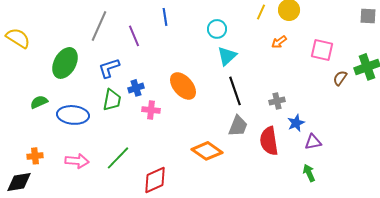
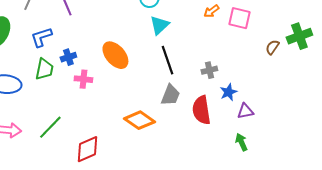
pink square: (322, 50) -> (239, 18), moved

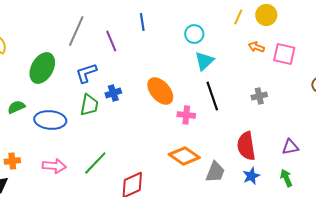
orange arrow: (211, 11) -> (256, 47), turned 56
gray cross: (209, 70) -> (259, 96), moved
pink cross: (83, 79) -> (186, 115), moved
blue star: (228, 92) -> (251, 176), moved
gray trapezoid: (170, 95) -> (215, 172), moved

